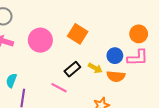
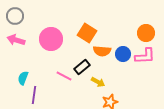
yellow arrow: (95, 68) -> (98, 82), moved
orange semicircle: (116, 76) -> (102, 51), moved
pink line: (59, 88) -> (64, 76), moved

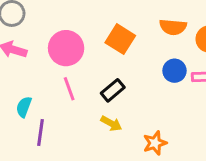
orange semicircle: (102, 51) -> (173, 27), moved
pink line: (64, 76) -> (69, 89), moved, turned 42
yellow arrow: (98, 82) -> (111, 123), moved

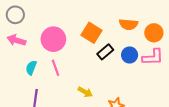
black rectangle: (113, 90) -> (105, 52), moved
cyan semicircle: (24, 107) -> (31, 68), moved

